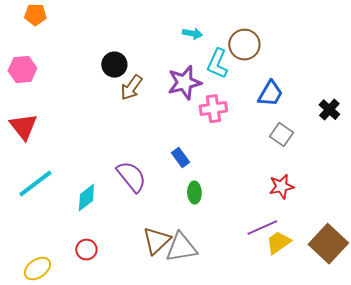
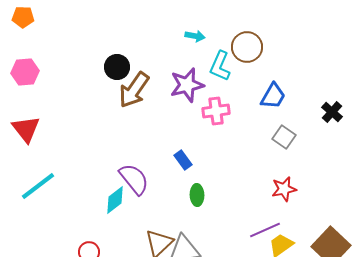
orange pentagon: (35, 15) -> (23, 17), moved
brown arrow: (131, 88) -> (134, 90), size x1.4
cyan diamond: (86, 198) -> (115, 200), moved

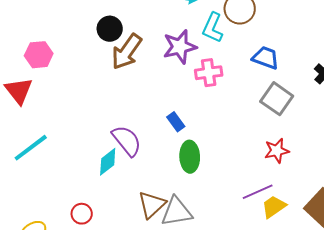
pink hexagon: (25, 72) -> (39, 55), moved
blue trapezoid: (273, 96) -> (266, 58), turned -100
gray square: (284, 137) -> (277, 99), size x1.4
green ellipse: (197, 195) -> (190, 157), size x1.4

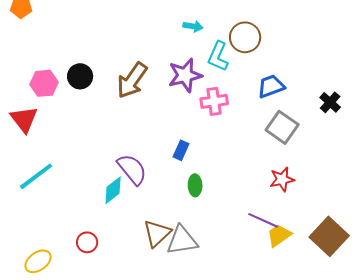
black circle: (110, 29) -> (80, 76), moved
blue trapezoid: (266, 58) -> (271, 86), turned -40
blue rectangle: (176, 122) -> (181, 150), turned 60
green ellipse: (190, 157) -> (195, 185), size x0.7
purple line: (258, 192) -> (263, 220), turned 48

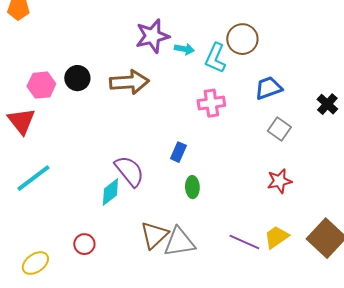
cyan arrow: (193, 26) -> (184, 49), moved
purple star: (185, 75) -> (152, 36), moved
brown arrow: (132, 80) -> (129, 82), turned -129
gray square: (282, 127) -> (279, 129), size x0.7
purple line: (263, 220) -> (244, 242), moved

